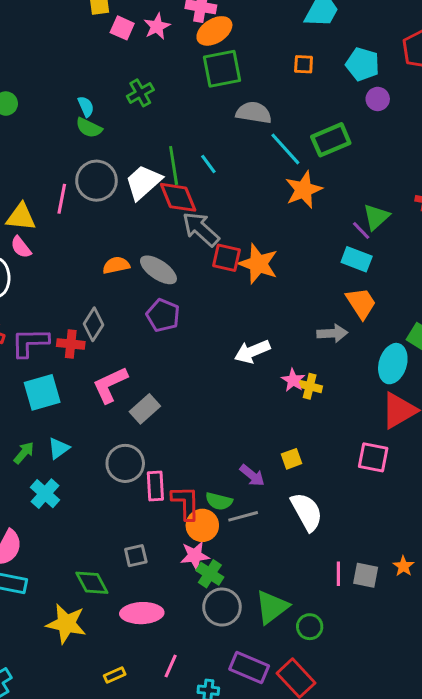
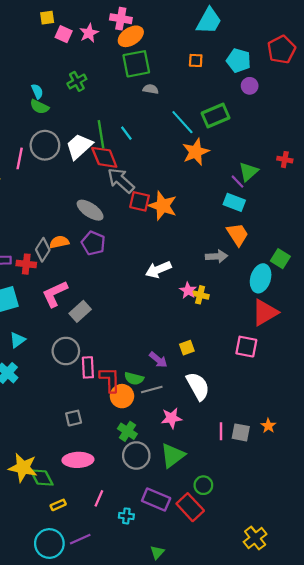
gray semicircle: (254, 113) -> (151, 89), moved, size x0.6
orange semicircle: (116, 265) -> (59, 242), moved
pink star: (195, 556) -> (171, 418), moved
green diamond: (92, 583) -> (42, 477), moved
green circle: (310, 627) -> (203, 485), moved

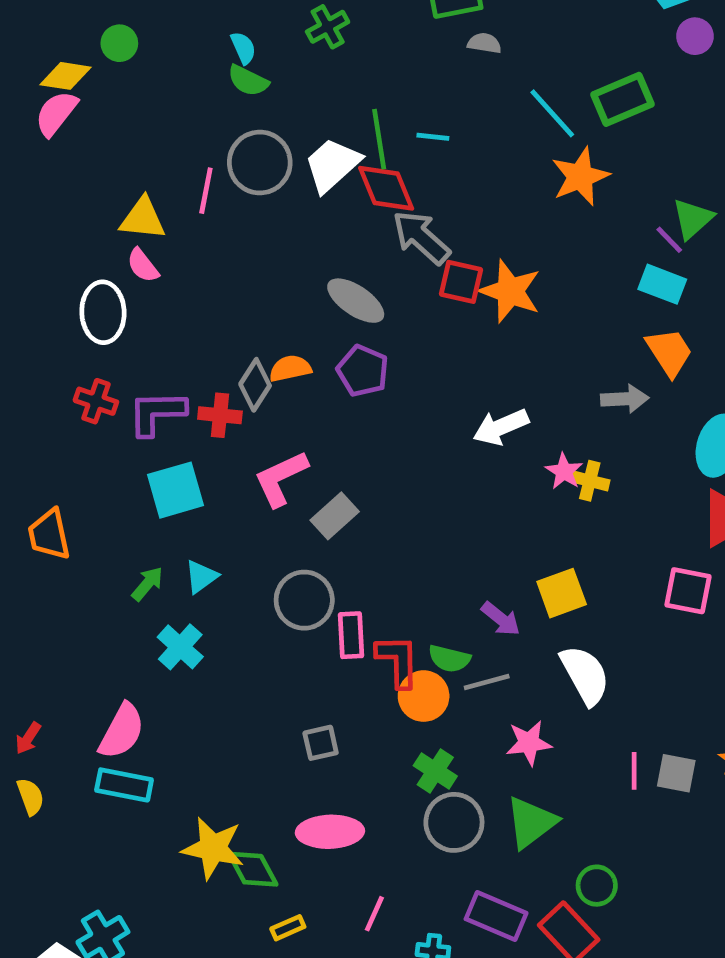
cyan line: (126, 133) -> (433, 137), turned -48
yellow square: (187, 348) -> (562, 593), size x1.5

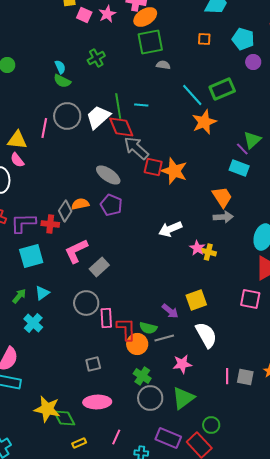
orange trapezoid: (669, 352) -> (222, 197), moved

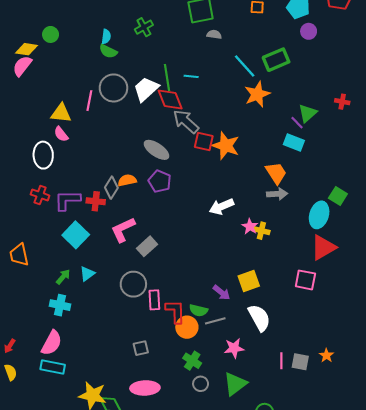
cyan semicircle: (60, 67) -> (106, 37), turned 32
cyan square: (31, 256) -> (76, 235), turned -30
cyan cross: (33, 323) -> (60, 305), moved, turned -30
gray circle: (150, 398) -> (201, 384), size x0.6

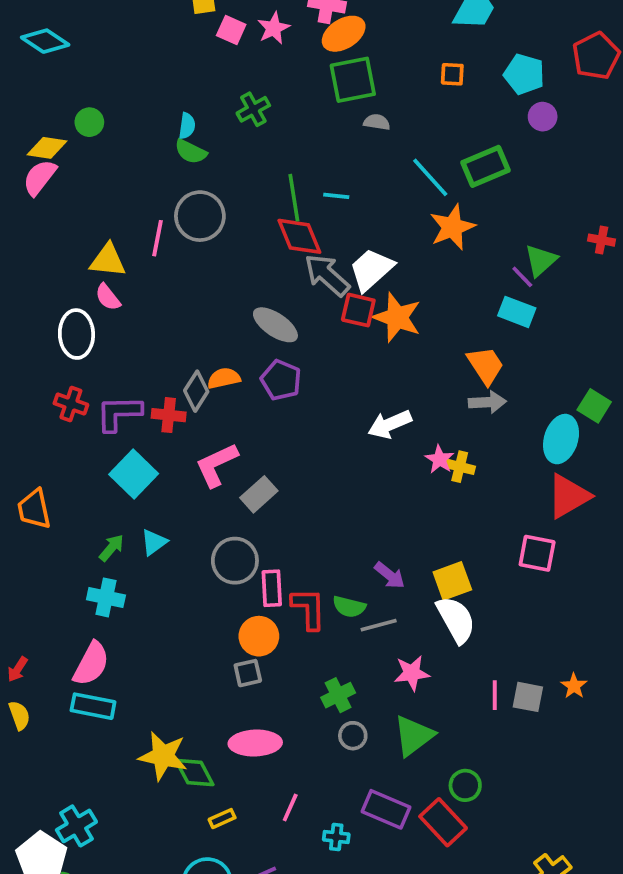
white trapezoid: (146, 89) -> (371, 270), moved
yellow square: (249, 281) -> (452, 581), moved
orange circle: (187, 327) -> (259, 636), moved
green cross: (192, 361) -> (338, 695), turned 30

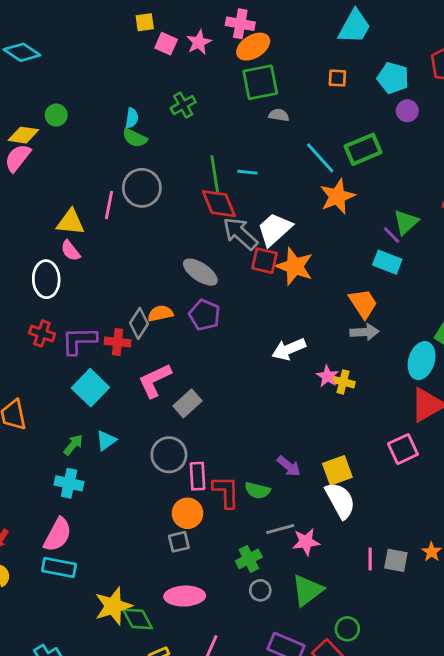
pink square: (537, 553) -> (403, 449), turned -36
gray line: (379, 625) -> (280, 529), moved
yellow star: (163, 756) -> (113, 606), turned -30

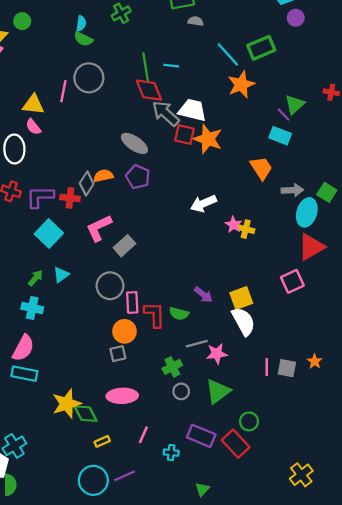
white trapezoid: (275, 229) -> (192, 110), turned 56
gray arrow: (364, 332) -> (292, 190), moved

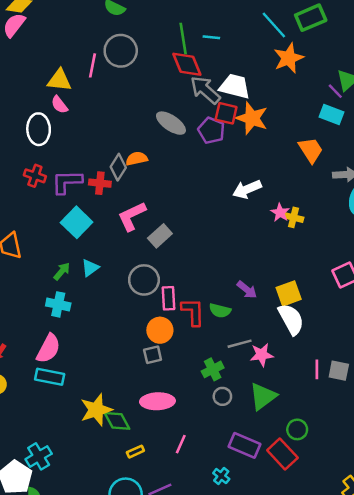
purple pentagon: (138, 177) -> (211, 130), moved
cyan cross: (171, 453) -> (221, 476), moved, turned 32

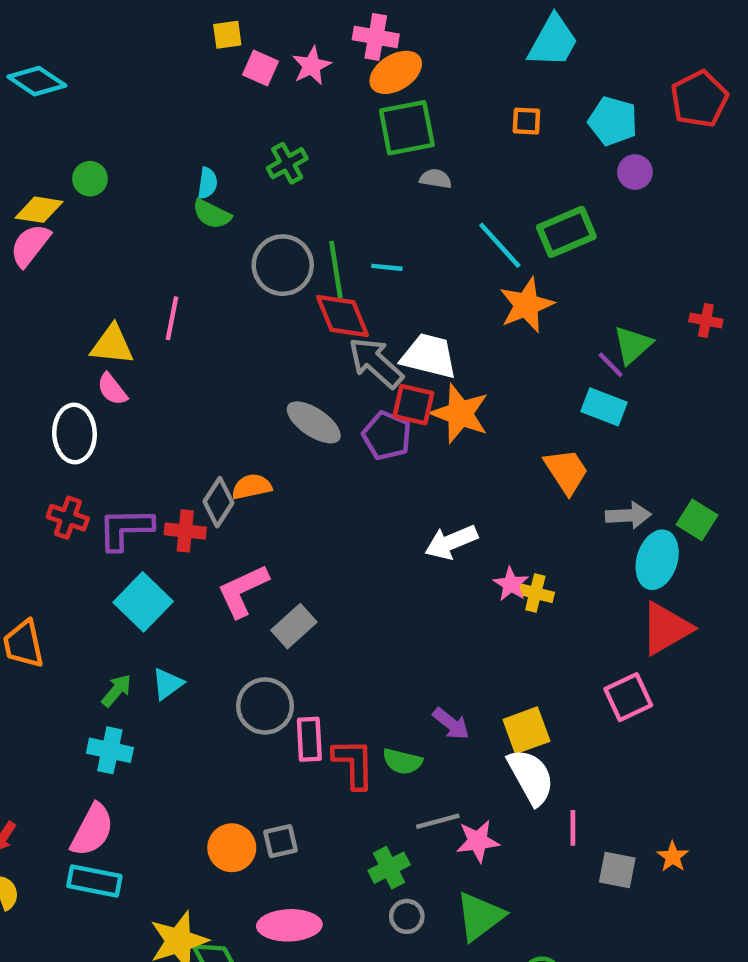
gray circle: (121, 51) -> (283, 265), moved
orange circle: (160, 330) -> (232, 848), moved
pink line: (317, 369) -> (573, 828), moved

